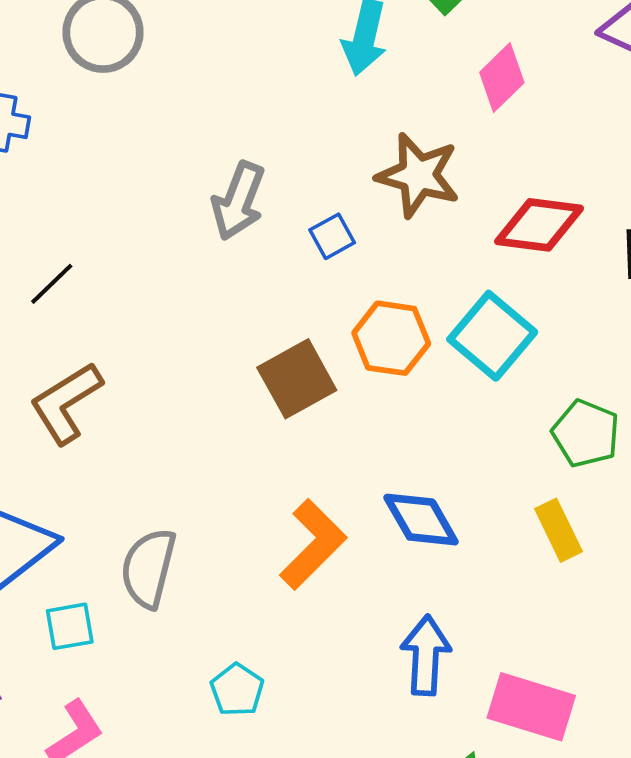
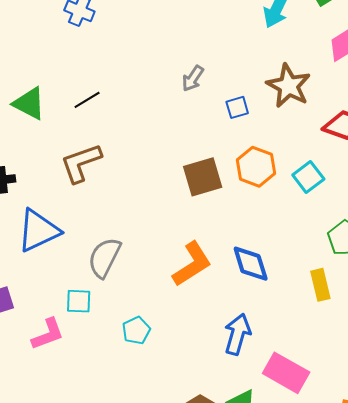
gray arrow: (238, 201) -> (193, 78), size x0.7
cyan square: (492, 336) -> (308, 177), size x0.7
cyan square: (70, 626) -> (79, 301), moved

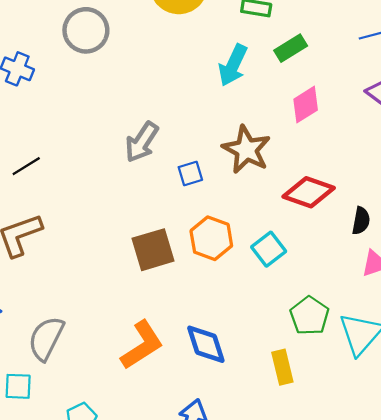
gray arrow: (193, 78) -> (142, 142), size x1.4

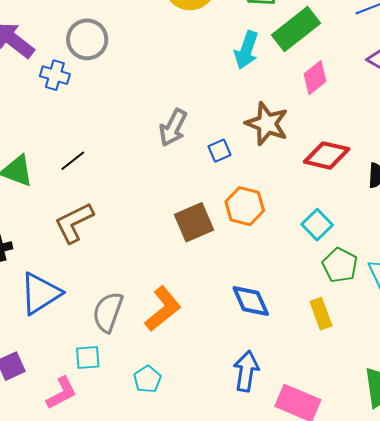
gray circle: (86, 30) -> (87, 39), moved
green rectangle: (291, 48) -> (296, 29), size x1.6
cyan square: (269, 249) -> (317, 225), moved
orange L-shape: (142, 345) -> (163, 309), moved

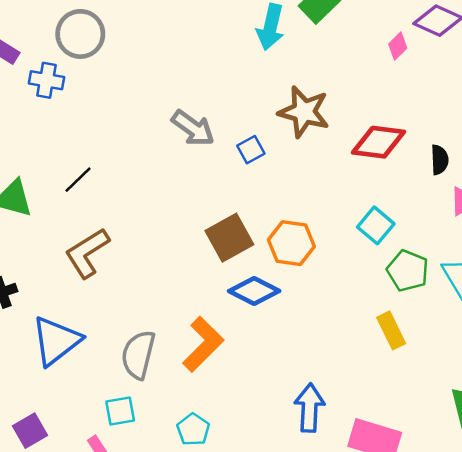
pink diamond: (315, 78) -> (398, 46), moved, size x0.7
gray arrow: (173, 128) -> (193, 128), turned -75
orange hexagon: (245, 206) -> (291, 243), moved
blue diamond: (251, 301) -> (254, 291), moved, turned -33

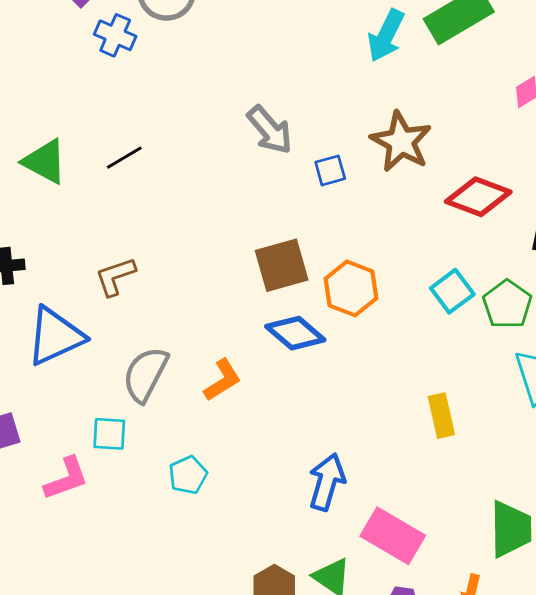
brown L-shape: (87, 253) -> (115, 277), moved, size x0.7
green pentagon: (408, 271) -> (507, 304), moved
orange L-shape: (203, 344) -> (222, 380), size x0.7

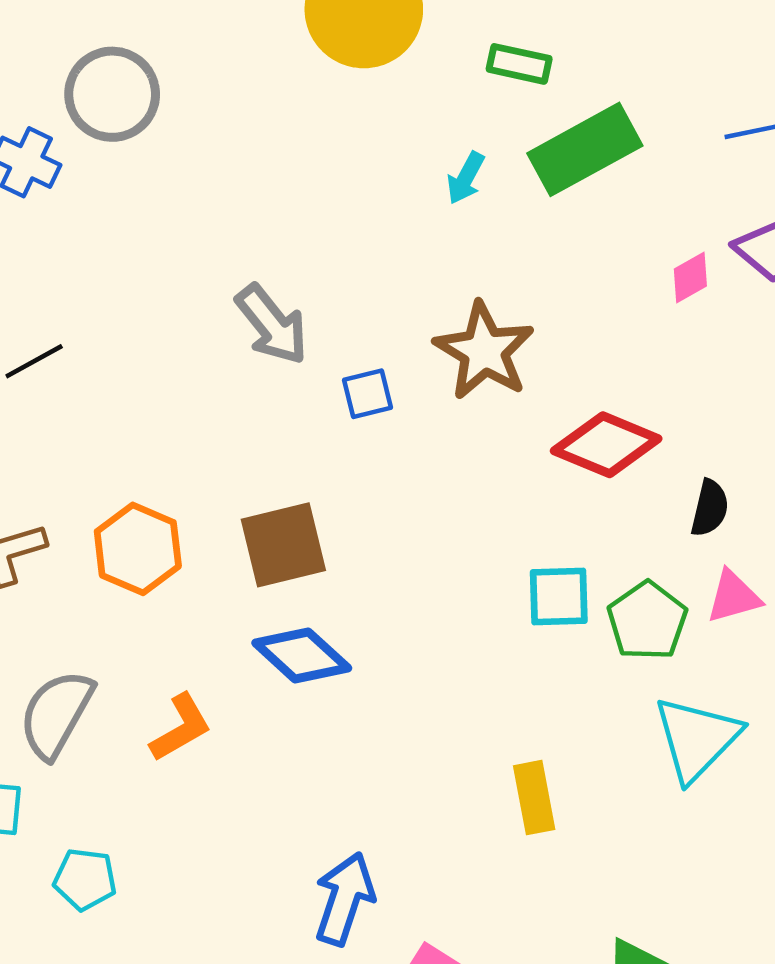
cyan arrow: (386, 36) -> (466, 178), size x0.6
orange hexagon: (351, 288) -> (138, 549), moved
cyan square: (452, 291) -> (559, 596), turned 33
cyan pentagon: (188, 475) -> (85, 879), moved, turned 30

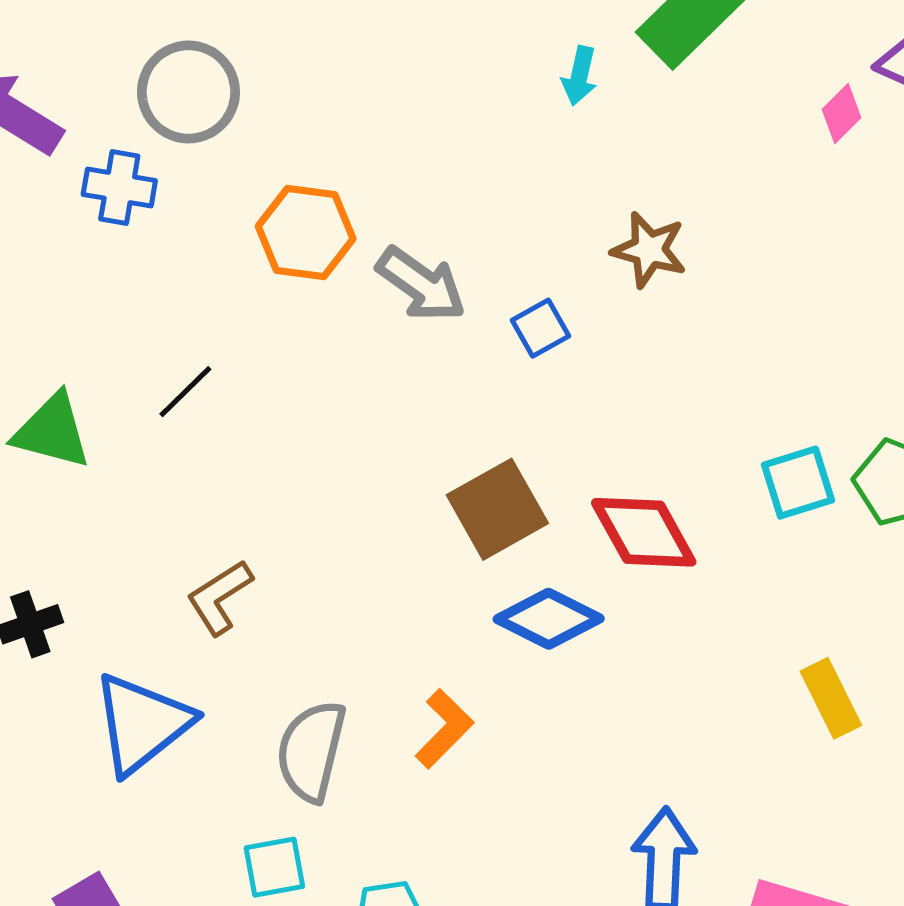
brown star: (484, 351) -> (649, 250), size x0.7
red diamond: (606, 445) -> (644, 532), moved, turned 54
orange hexagon: (138, 549) -> (306, 233), moved

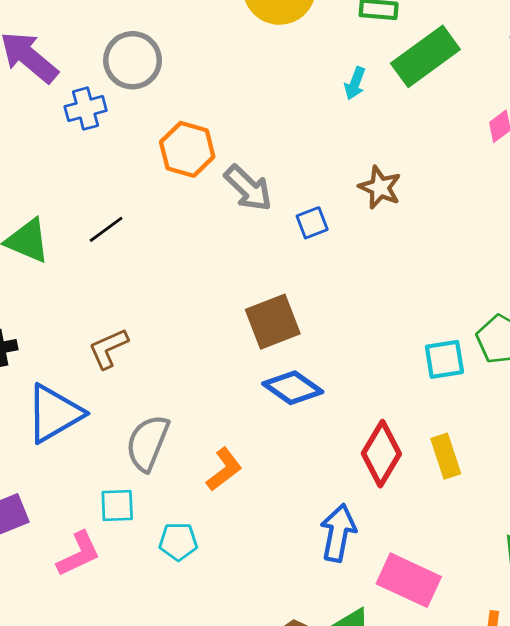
blue cross: (119, 187) -> (86, 109), turned -33
cyan square: (798, 483) -> (444, 359), moved
red diamond: (644, 532) -> (381, 454), moved, turned 52
orange L-shape: (444, 729) -> (224, 469), moved

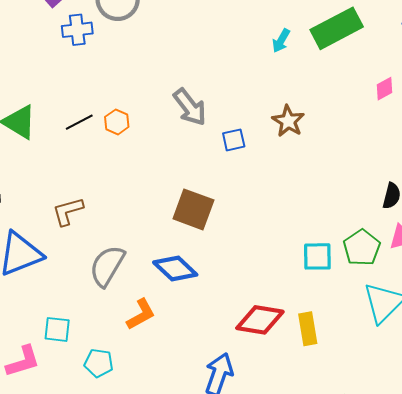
orange hexagon: (187, 149) -> (117, 122), moved, size x0.6
brown square: (273, 322) -> (193, 209), turned 33
blue diamond: (293, 388) -> (175, 269), moved
gray semicircle: (148, 443) -> (107, 266), moved
red diamond: (381, 454) -> (260, 320), turned 60

